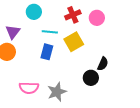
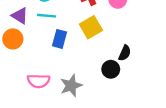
purple triangle: (13, 32) -> (20, 16), turned -35
cyan line: (50, 32) -> (47, 16), moved

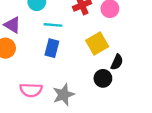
cyan line: (47, 16) -> (53, 25), moved
yellow square: (91, 27) -> (97, 44), moved

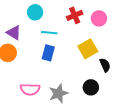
black semicircle: (117, 62) -> (105, 65), turned -48
black circle: (103, 78) -> (91, 87), moved

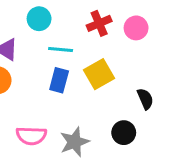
yellow square: (88, 49) -> (99, 74), moved

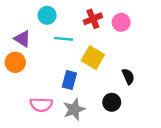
yellow square: (99, 74) -> (93, 58), turned -30
blue rectangle: (59, 80) -> (69, 80), moved

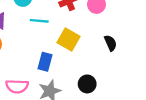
black semicircle: (128, 76) -> (111, 43), moved

